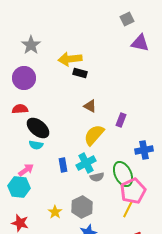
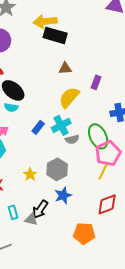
black rectangle: (80, 73) -> (55, 35), size x1.6
brown triangle: (90, 106) -> (65, 68), turned -32
blue rectangle: (63, 165) -> (38, 127), turned 48

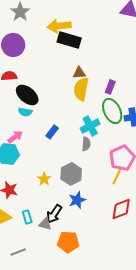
yellow semicircle: (69, 97) -> (81, 89), moved, turned -30
cyan cross: (61, 125) -> (90, 126), moved
green ellipse: (98, 136) -> (112, 111), moved
gray semicircle: (72, 139) -> (86, 144), turned -72
orange pentagon: (84, 233) -> (68, 242), moved

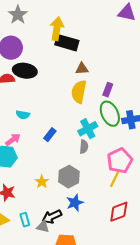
yellow arrow: (59, 26) -> (57, 29), turned 105
brown triangle: (79, 73) -> (82, 69), moved
black ellipse: (27, 95) -> (25, 71), moved, turned -30
black arrow: (54, 214) -> (52, 217), turned 30

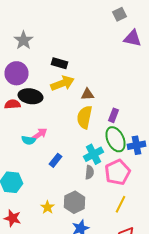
yellow arrow: (57, 29) -> (62, 83), moved, turned 60
black rectangle: (67, 43) -> (60, 63), moved, size x0.7
pink arrow: (13, 140) -> (40, 134), moved
pink pentagon: (120, 161) -> (118, 172), moved

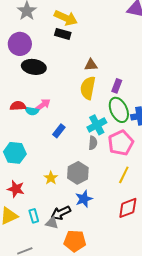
yellow arrow: (62, 83) -> (66, 18), moved, turned 45
red semicircle: (12, 104) -> (18, 106), moved

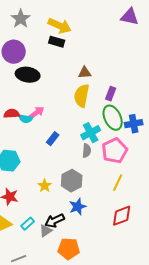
cyan rectangle: (34, 216) -> (28, 224), turned 64
gray triangle: (52, 223) -> (46, 231), turned -48

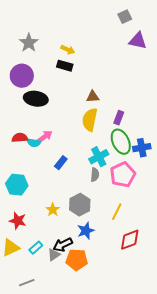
yellow arrow: (60, 26) -> (68, 50), size x0.6
yellow line: (118, 183) -> (117, 212), moved
orange pentagon: (69, 249) -> (77, 260), moved

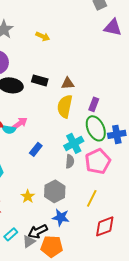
black rectangle: (65, 66) -> (40, 80), moved
blue star: (86, 231) -> (61, 217), turned 30

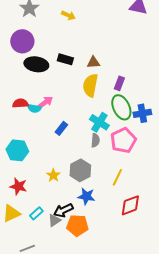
cyan cross: (74, 143) -> (99, 122), turned -30

